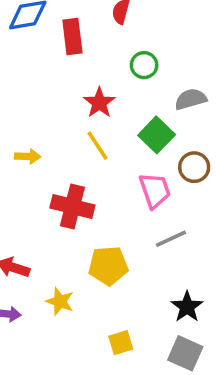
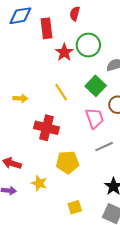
green circle: (144, 65) -> (88, 45), size x1.5
red star: (99, 103) -> (64, 52), moved

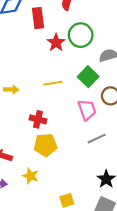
yellow line: (61, 92) -> (53, 83), turned -66
red cross: (46, 128) -> (38, 119), size x0.7
yellow pentagon: (67, 162) -> (45, 145), moved

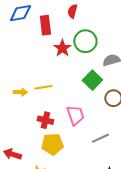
yellow line: (53, 83) -> (43, 87), moved
pink trapezoid: (87, 110) -> (75, 115), moved

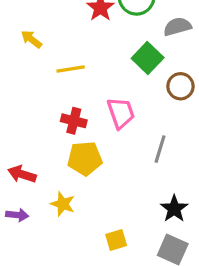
yellow arrow: (20, 92) -> (31, 39), moved, turned -144
gray line: (100, 138) -> (160, 149), turned -48

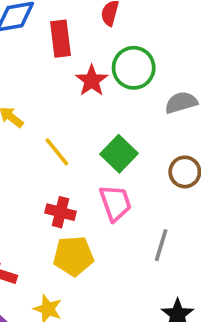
green square: (148, 58) -> (119, 154), moved
yellow line: (71, 69) -> (57, 152), turned 60

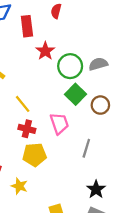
green circle: (134, 68) -> (70, 66), moved
yellow line: (57, 152) -> (23, 104), moved
green square: (119, 154) -> (76, 94), moved

